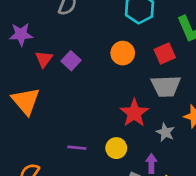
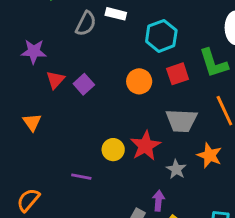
red square: (165, 54) -> (178, 74), moved
orange triangle: (26, 101) -> (32, 122), size x0.6
yellow circle: (116, 148) -> (113, 150), moved

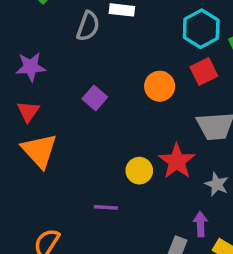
cyan hexagon: (161, 36) -> (201, 29), moved
red triangle: (55, 80) -> (28, 111), moved
orange triangle: (32, 122) -> (39, 151), size x1.6

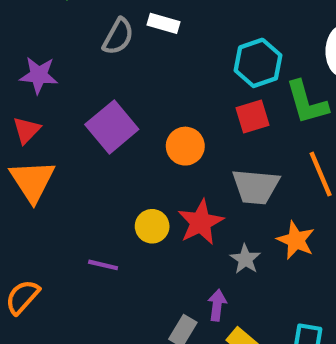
orange circle: (160, 86) -> (185, 146), moved
purple square: (95, 98) -> (112, 127), size x1.6

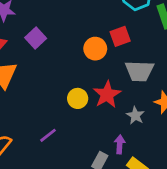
red square: (253, 117) -> (120, 36), moved
purple square: (112, 127) -> (36, 38), moved, size x0.7
purple line: (103, 265) -> (48, 135), moved, turned -48

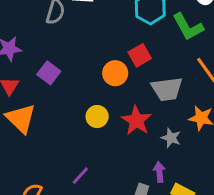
yellow circle: (78, 98) -> (97, 117), moved

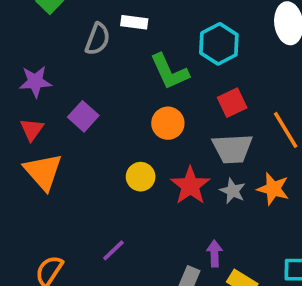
green L-shape: (188, 27) -> (169, 72), moved
red square: (140, 55) -> (232, 103), moved
gray star: (171, 138) -> (233, 191), moved

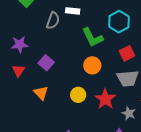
orange triangle: (43, 172) -> (41, 93), moved, size x0.7
gray star: (233, 191) -> (129, 113), moved

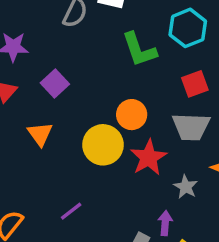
orange circle: (92, 65) -> (132, 115), moved
yellow circle: (78, 95) -> (103, 145), size x1.5

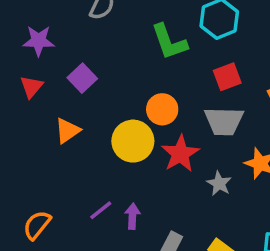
orange triangle: (40, 134) -> (67, 131), turned 32
purple arrow: (165, 223) -> (132, 216), moved

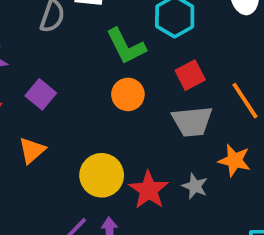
orange circle: (162, 109) -> (128, 94), moved
yellow circle: (133, 141) -> (102, 175), moved
red star: (180, 154) -> (149, 190), moved

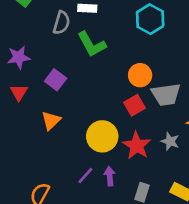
green L-shape: (126, 46) -> (92, 44), moved
red square: (190, 75) -> (135, 105), moved
orange circle: (128, 94) -> (140, 75), moved

